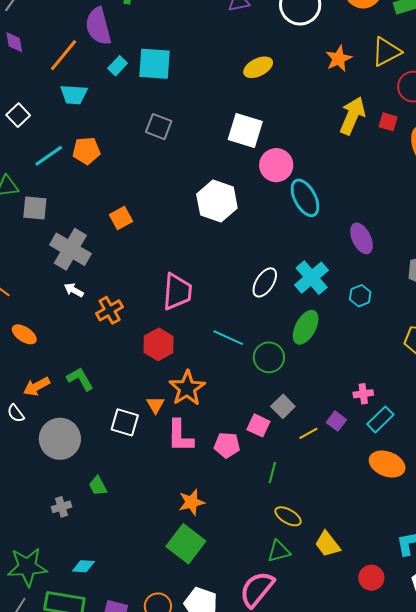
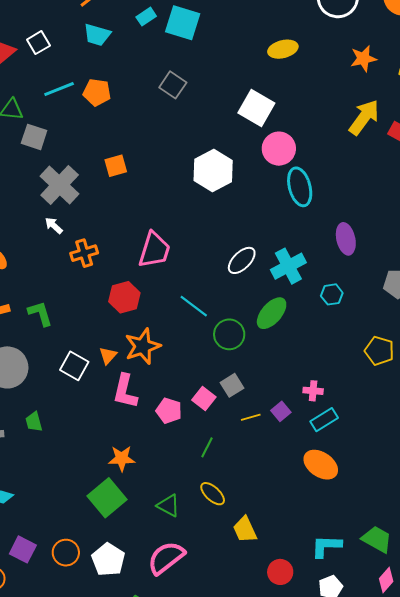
green triangle: (279, 551) -> (168, 506), moved, turned 30

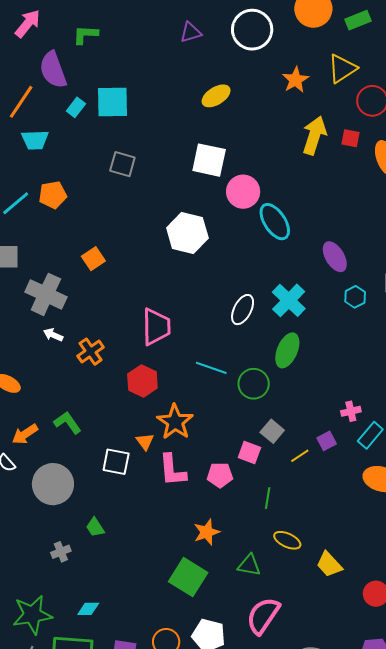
cyan hexagon: (332, 294) -> (355, 297), moved
purple square: (281, 411) -> (327, 441), turned 30
orange star: (122, 458) -> (207, 532), moved

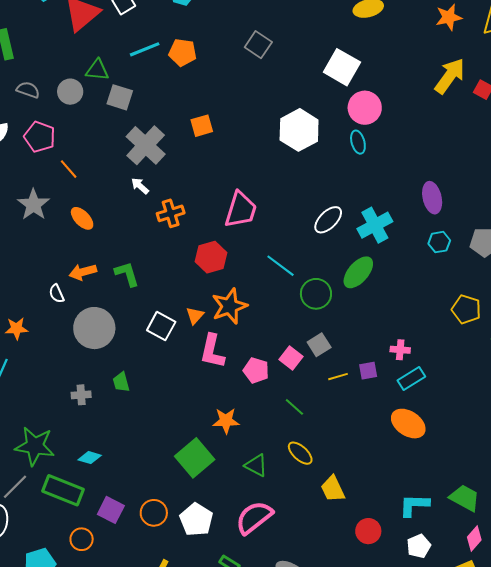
cyan ellipse: (275, 222) -> (358, 142), moved, size x0.6
green line: (268, 498) -> (294, 407), turned -75

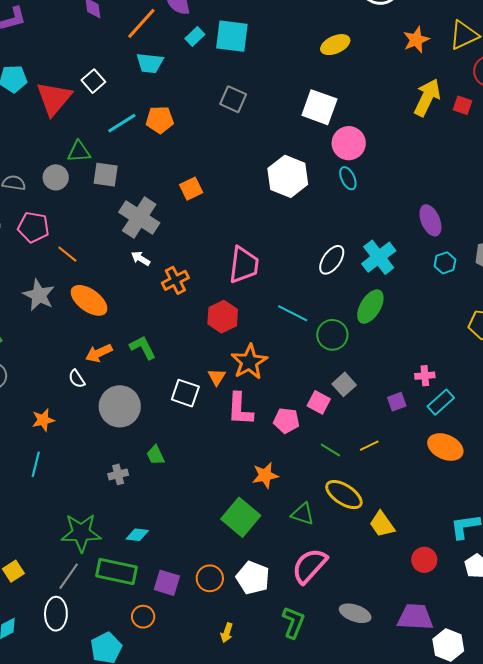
orange ellipse: (82, 218) -> (89, 300), size x1.5
yellow line: (338, 377) -> (369, 446), moved
yellow ellipse: (300, 453) -> (344, 495), size x1.4

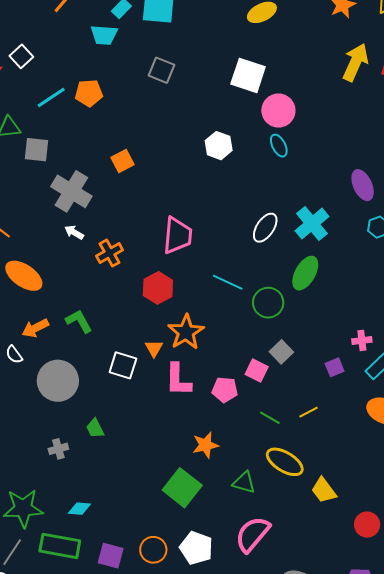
cyan trapezoid: (150, 63) -> (104, 35), moved
white hexagon: (288, 176) -> (219, 146), size x0.7

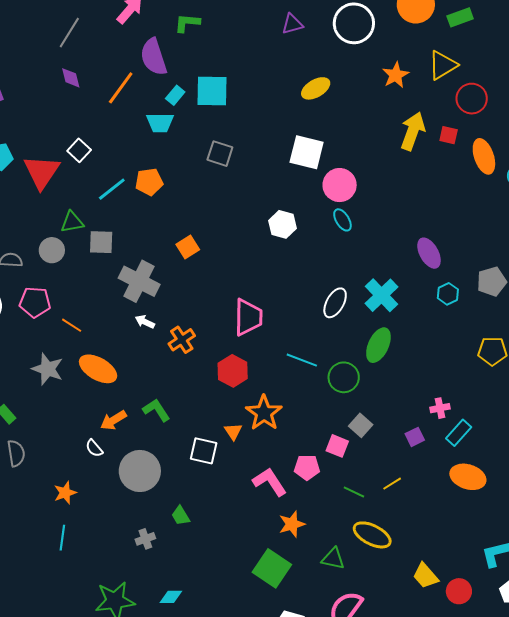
pink L-shape: (178, 380) -> (270, 482), moved, turned 150
yellow trapezoid: (324, 490) -> (425, 576), moved

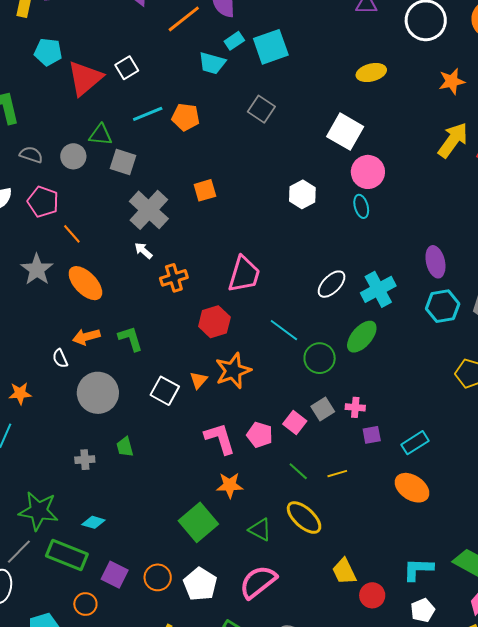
cyan square: (212, 91) -> (271, 47), turned -36
cyan hexagon: (448, 294) -> (443, 306), size x1.5
pink cross: (440, 408) -> (355, 407), moved

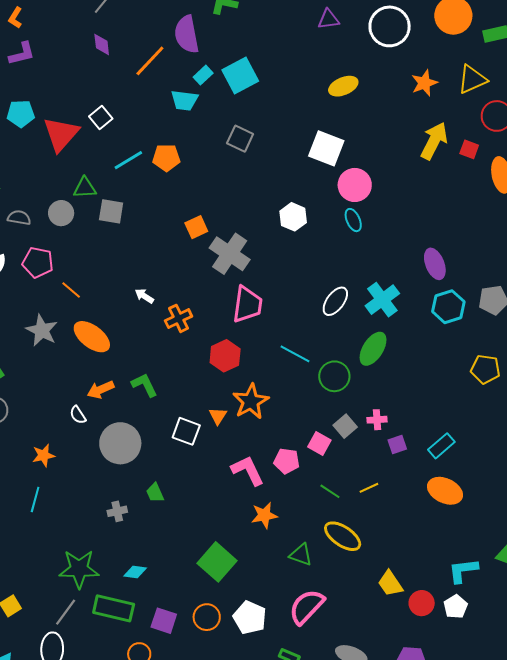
gray cross: (149, 210) -> (230, 254), moved
green square: (198, 522) -> (217, 562), moved
white pentagon: (423, 610) -> (456, 607), moved

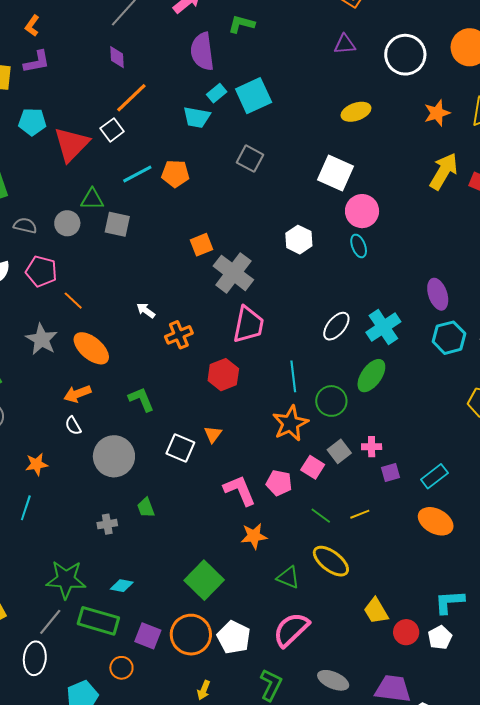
orange line: (150, 61) -> (131, 98), moved
cyan line: (295, 354) -> (293, 376), turned 52
orange arrow: (101, 390) -> (77, 394), moved
orange star: (251, 401) -> (290, 423), moved
orange circle: (207, 617) -> (191, 635), size x1.5

